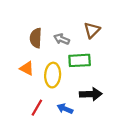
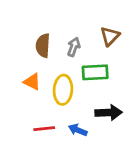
gray arrow: (62, 39) -> (74, 47), turned 88
red line: (37, 108) -> (44, 129), turned 54

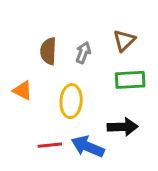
green rectangle: (95, 72) -> (130, 80), moved
orange triangle: (32, 82) -> (23, 90), moved
blue arrow: (78, 130) -> (88, 147), size x1.5

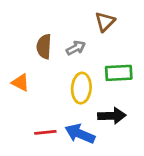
brown triangle: (124, 40) -> (105, 22), moved
gray arrow: (83, 53) -> (76, 48), turned 42
yellow ellipse: (71, 101) -> (81, 88), moved

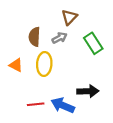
brown triangle: (105, 22) -> (69, 17), moved
green rectangle: (119, 73) -> (93, 43), moved, turned 60
yellow ellipse: (81, 88) -> (44, 64), moved

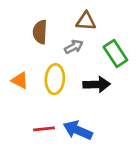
brown triangle: (69, 17) -> (86, 21), turned 49
brown semicircle: (34, 37) -> (40, 32), moved
black arrow: (88, 91) -> (97, 84), moved

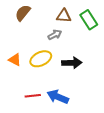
brown semicircle: (40, 32) -> (23, 13), moved, turned 36
green rectangle: (115, 53) -> (89, 20), moved
yellow ellipse: (55, 79) -> (41, 59), turned 60

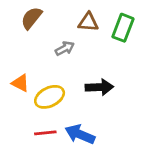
green rectangle: (89, 20) -> (123, 28), turned 54
gray arrow: (55, 35) -> (65, 48), moved
yellow ellipse: (41, 59) -> (50, 97), moved

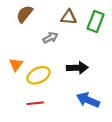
orange triangle: (20, 83) -> (16, 65), turned 40
blue arrow: (80, 134) -> (88, 100), moved

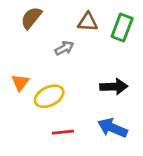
black arrow: (77, 68) -> (114, 87), moved
red line: (35, 103) -> (63, 132), moved

